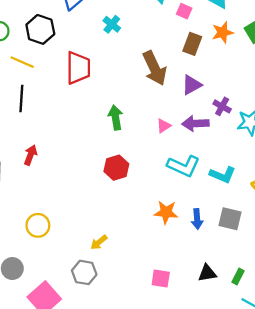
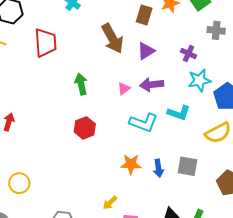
purple cross: (222, 106) -> (188, 53), moved
cyan L-shape: (223, 175) -> (179, 113), moved
yellow arrow: (99, 242) -> (110, 203), moved

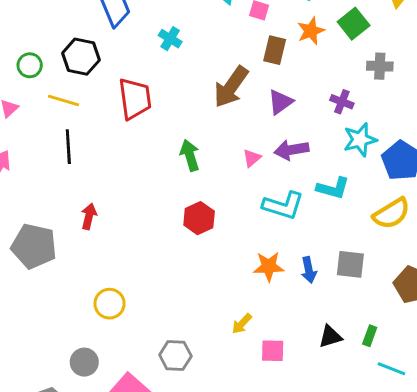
brown arrow: (112, 38) -> (231, 87), turned 68

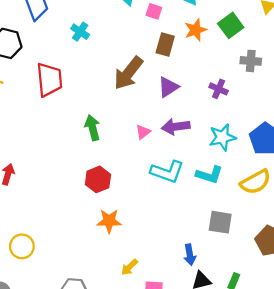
cyan star: (360, 140) -> (222, 137), moved
cyan L-shape: (333, 188) -> (209, 175), moved
orange star: (269, 266) -> (109, 221), moved
blue arrow: (309, 270) -> (190, 255), moved

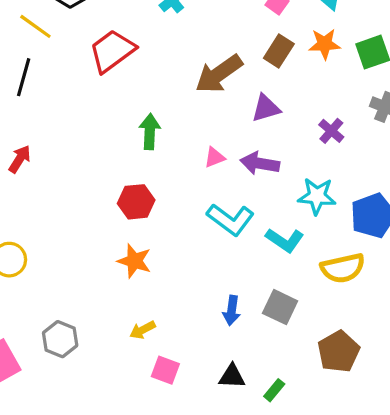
red trapezoid: (49, 80) -> (112, 51), turned -138
blue arrow: (190, 255) -> (232, 310), moved

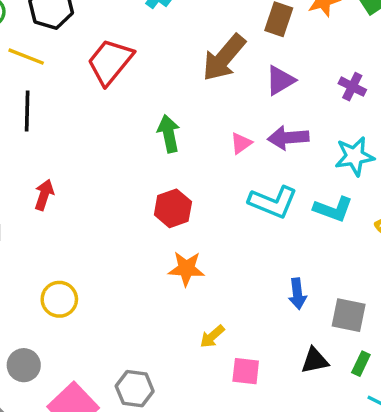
gray square: (280, 307) -> (349, 315), moved
gray hexagon: (60, 339) -> (135, 389), moved

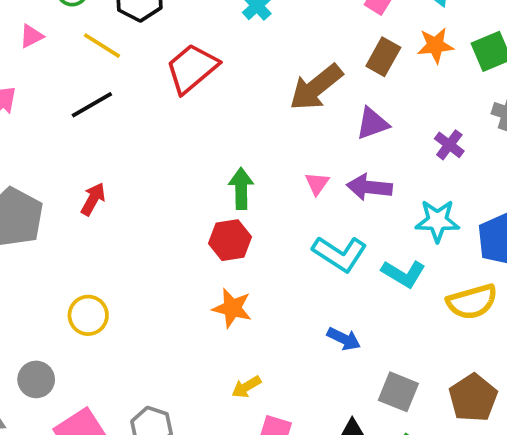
black line: (27, 111) -> (92, 105), turned 48
green arrow: (169, 134) -> (241, 189), moved
pink triangle: (241, 143) -> (317, 183), turned -30
blue arrow: (297, 294) -> (344, 339), moved, turned -68

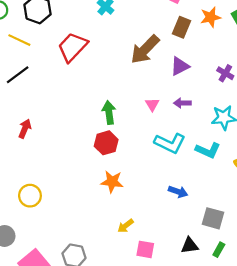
purple arrow: (369, 187) -> (182, 103), size x0.7

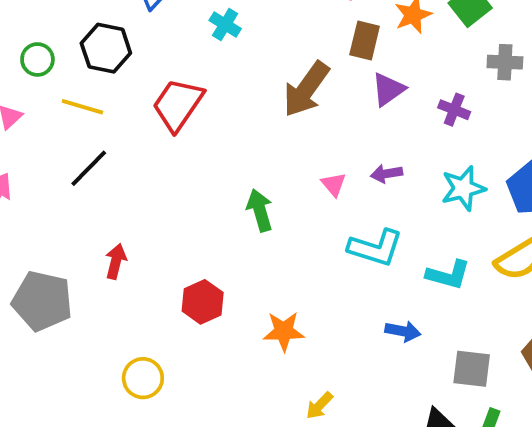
purple triangle: (180, 66) -> (388, 89), moved
red hexagon: (106, 143) -> (203, 302), moved
cyan L-shape: (208, 150) -> (448, 275), moved

